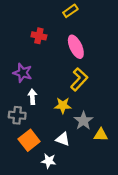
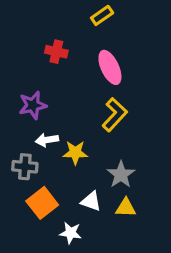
purple star: (23, 73) -> (33, 105), turned -30
white arrow: (32, 97) -> (47, 140), turned -96
yellow star: (63, 105) -> (75, 152), moved
yellow triangle: (101, 135) -> (126, 208), moved

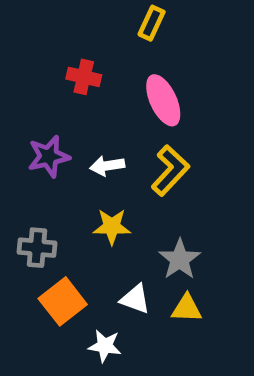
yellow rectangle: (102, 15) -> (152, 23), turned -30
white arrow: (47, 140) -> (107, 166), moved

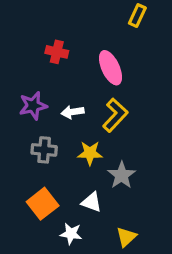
yellow rectangle: (152, 23) -> (137, 16), moved
yellow star: (112, 227) -> (90, 153), moved
gray cross: (37, 248) -> (44, 150), moved
yellow triangle: (187, 308) -> (126, 237), moved, turned -45

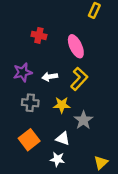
white star: (71, 234) -> (57, 159), moved
yellow triangle: (126, 237) -> (101, 162), moved

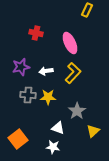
yellow star: (62, 105) -> (48, 97), moved
orange square: (29, 140) -> (18, 139), moved
yellow triangle: (101, 162) -> (93, 131), moved

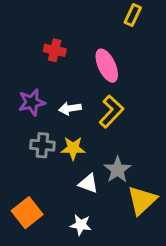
white triangle: (58, 128) -> (88, 183), moved
yellow triangle: (93, 131) -> (142, 200), size x1.5

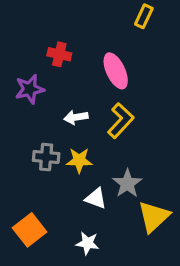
purple star: (32, 102) -> (30, 89), moved

